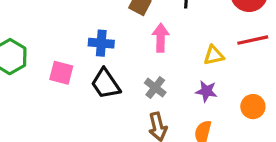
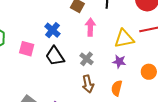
blue cross: (101, 43) -> (52, 30), turned 35
yellow triangle: (214, 55) -> (124, 39), size x1.5

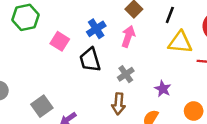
pink arrow: (90, 27) -> (128, 36), moved
yellow triangle: (124, 39) -> (180, 42), moved

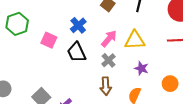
pink arrow: (128, 36) -> (109, 39), moved, turned 30
yellow triangle: (180, 42) -> (135, 40), moved

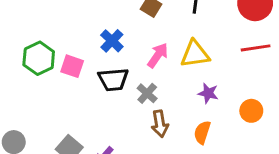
green hexagon: (17, 24) -> (39, 58), moved
black trapezoid: (77, 52) -> (113, 79), turned -65
gray cross: (108, 60) -> (147, 93), moved

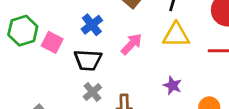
yellow triangle: (195, 54) -> (176, 35), moved
gray cross: (147, 93) -> (92, 92), moved

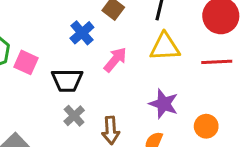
blue cross: (92, 25) -> (82, 33), moved
purple star: (172, 85) -> (164, 104), size x1.4

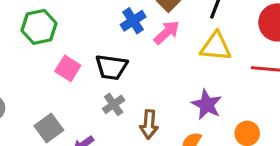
pink arrow: (115, 60) -> (167, 32), moved
pink square: (26, 62) -> (68, 68), moved

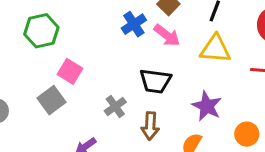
pink arrow: (167, 32) -> (167, 35), turned 80
black trapezoid: (111, 67) -> (155, 81), moved
gray square: (49, 128) -> (52, 100), moved

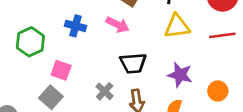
blue cross: (134, 24) -> (75, 26), moved, turned -30
pink arrow: (167, 35) -> (118, 25), moved

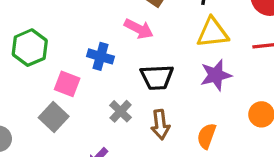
blue cross: (75, 26) -> (100, 56), moved
purple star: (180, 75) -> (216, 75), moved, turned -30

